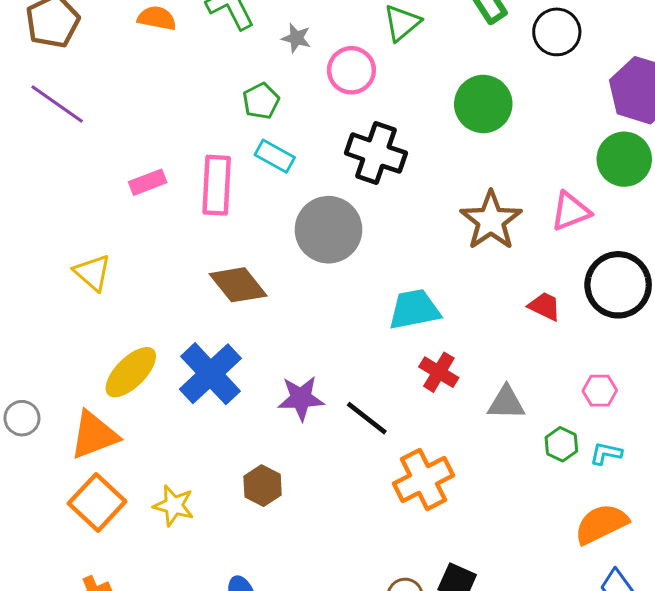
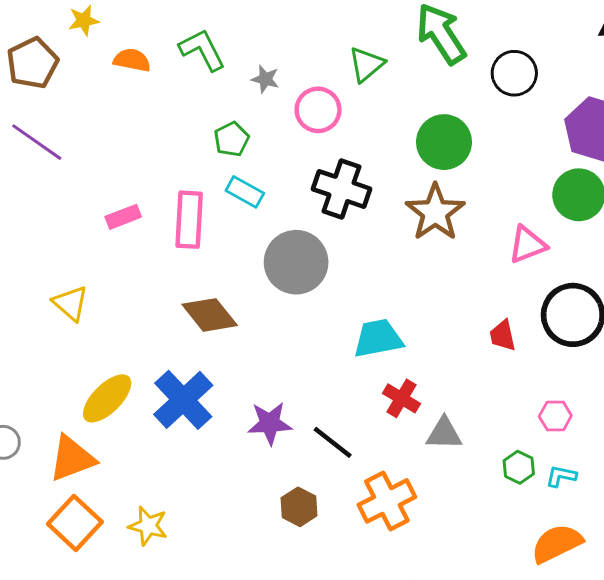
brown star: (491, 220) -> (435, 212), moved
red trapezoid: (545, 306) -> (503, 335), turned -128
gray triangle: (506, 403) -> (444, 434), moved
brown hexagon: (263, 486) -> (299, 507), moved

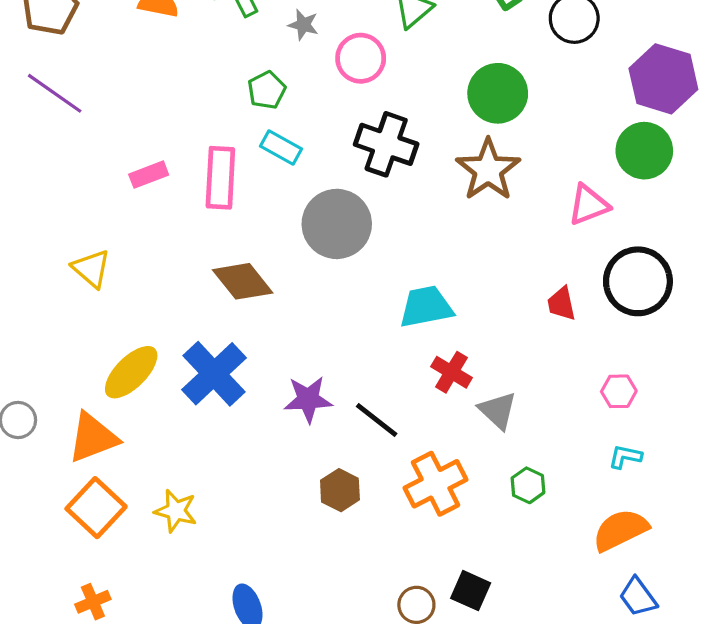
gray triangle: (444, 434) -> (498, 410), turned 42
green hexagon: (519, 467) -> (528, 485), moved

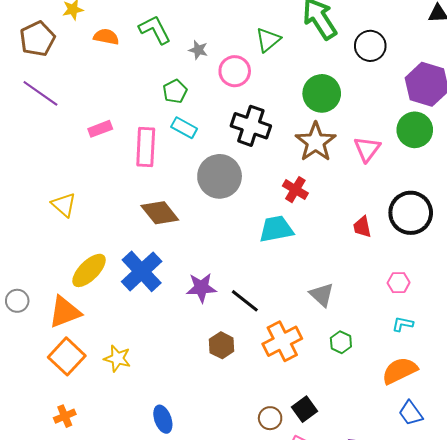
pink rectangle: (149, 175) -> (100, 129), moved
pink triangle: (589, 205) -> (367, 149), moved, turned -32
red cross: (451, 372) -> (295, 190), moved
black square: (471, 591) -> (304, 409), turned 30

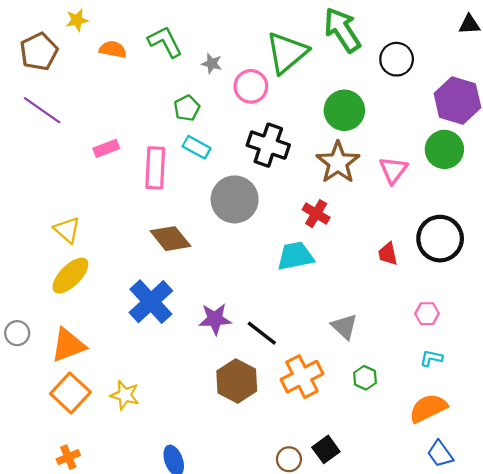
green triangle: (268, 40) -> (287, 53), size x1.6
yellow ellipse: (89, 270) -> (70, 276), moved
brown hexagon: (222, 345) -> (237, 381), size x1.5

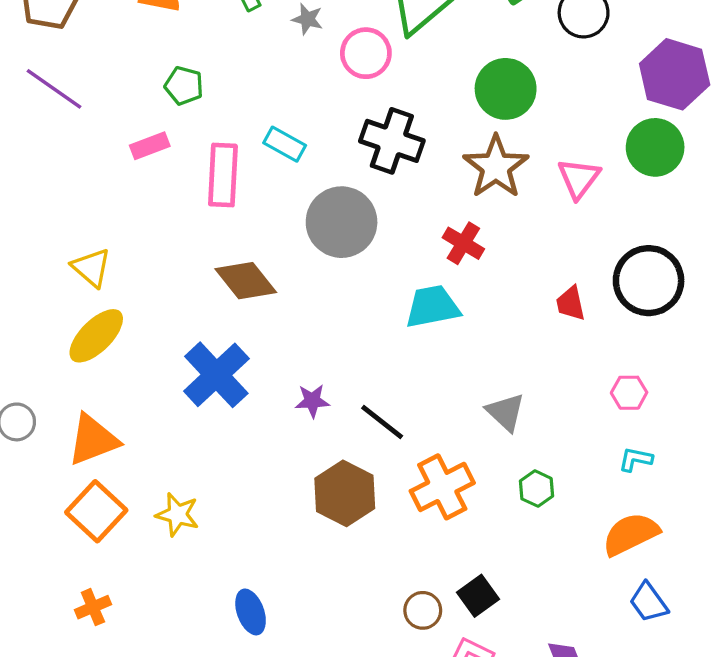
green pentagon: (187, 108) -> (184, 86), moved, turned -30
purple star: (215, 319) -> (312, 401), size x0.7

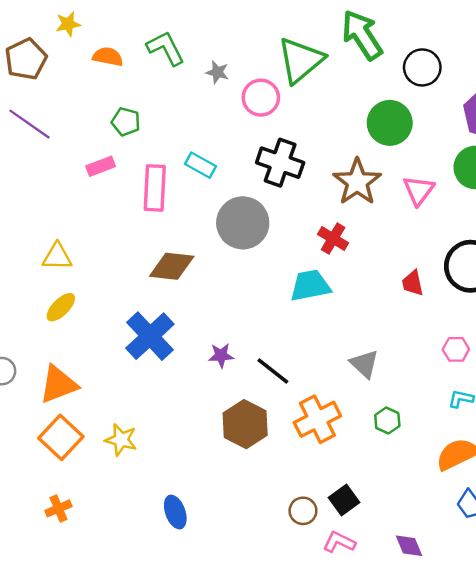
green circle: (506, 89) -> (390, 123), moved
yellow triangle: (91, 268) -> (57, 257), turned -40
brown diamond: (246, 281) -> (172, 266), turned -45
yellow ellipse: (96, 336) -> (61, 307), size x0.7

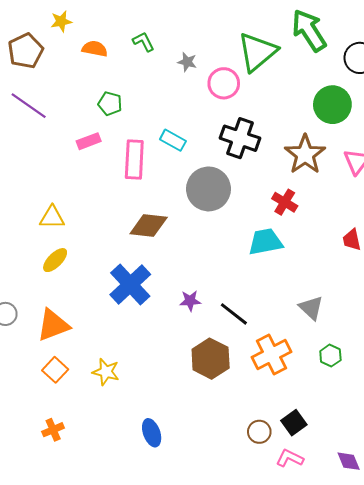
green L-shape: (166, 48) -> (143, 42), size x0.7
orange square: (61, 437) -> (55, 370), size x0.7

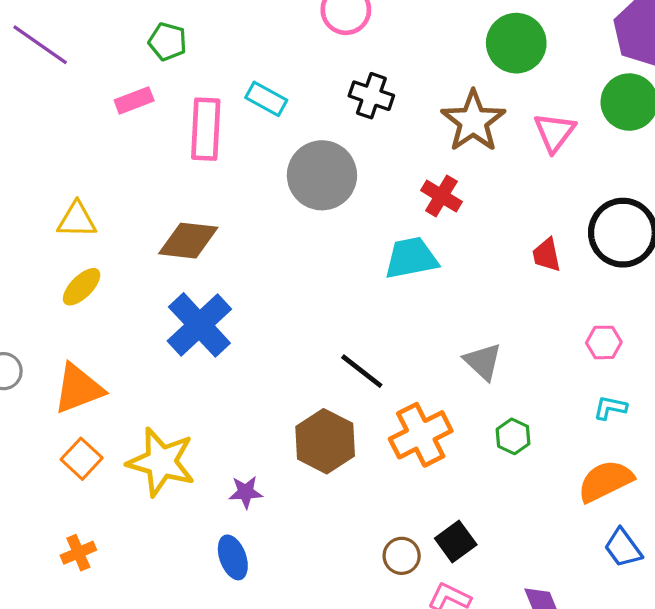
black cross: (240, 138) -> (371, 96), size x0.7
brown diamond: (149, 226) -> (188, 241), moved
purple star: (190, 301) -> (246, 492), moved
yellow star: (106, 372) -> (161, 462), size x1.6

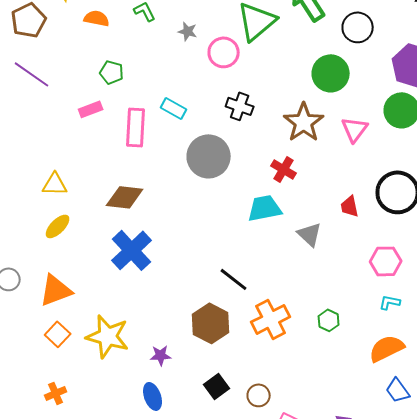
pink hexagon: (604, 342) -> (386, 261), size x1.4
gray triangle: (483, 362) -> (310, 234), moved
black square: (456, 541) -> (217, 386), moved

